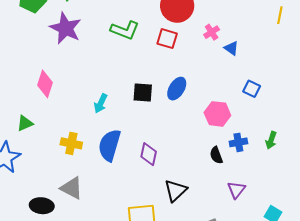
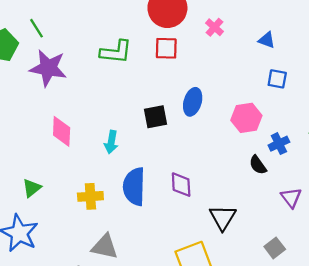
blue triangle: (231, 48) -> (267, 40), moved
pink diamond: (45, 84) -> (62, 131), moved

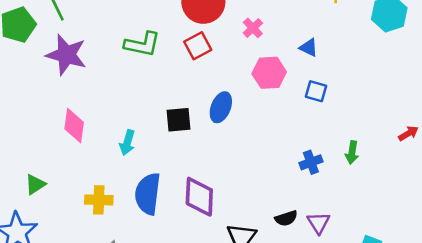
red square: (166, 48) -> (198, 46), turned -35
pink hexagon: (246, 118) -> (269, 73), moved
black semicircle: (258, 165) -> (286, 218), moved, turned -78
purple diamond: (181, 185) -> (199, 197), size x1.4

